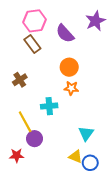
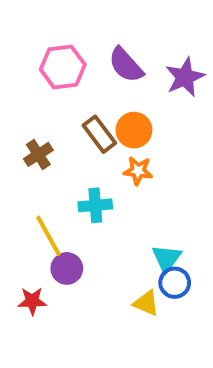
pink hexagon: (35, 21) -> (63, 67), moved
purple star: (95, 21) -> (185, 77), moved
brown rectangle: (32, 44) -> (99, 134), moved
blue circle: (90, 163) -> (175, 283), moved

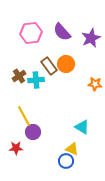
orange star: (138, 171) -> (95, 84), moved
cyan cross: (95, 205) -> (36, 80), moved
cyan triangle: (167, 258) -> (82, 127), turned -35
blue circle: (175, 283) -> (66, 161), moved

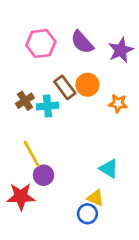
orange star: (95, 84) -> (118, 103), moved
red star: (16, 148) -> (21, 196), size x1.5

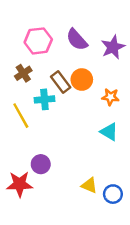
brown cross: (25, 101) -> (23, 73), moved
yellow line: (32, 154) -> (21, 116), moved
cyan triangle: (109, 169) -> (109, 132), moved
blue circle: (87, 214) -> (113, 194), moved

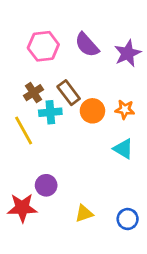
brown cross: (23, 73) -> (33, 93), moved
orange circle: (82, 80) -> (92, 111), moved
yellow triangle: (89, 185) -> (84, 213), moved, turned -42

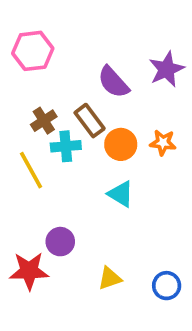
purple semicircle: (87, 45) -> (113, 82), moved
pink hexagon: (43, 46) -> (33, 51), moved
cyan triangle: (123, 149) -> (121, 194), moved

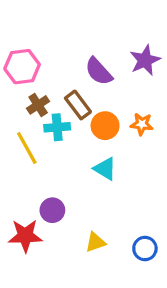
pink hexagon: (33, 51) -> (22, 67), moved

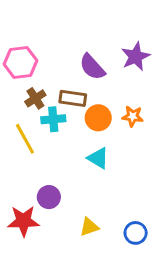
brown rectangle: (78, 105) -> (73, 98), turned -45

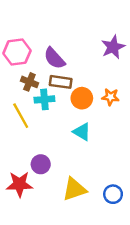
purple semicircle: (92, 67) -> (54, 58), moved
brown cross: (35, 98) -> (29, 82), turned -35
yellow triangle: (89, 227) -> (74, 189), size x1.5

